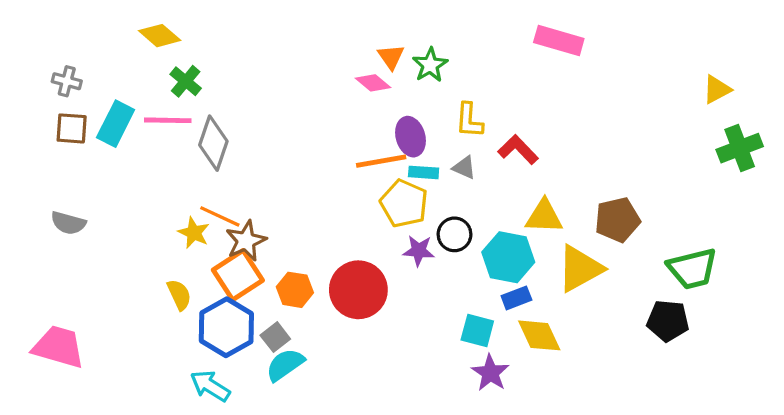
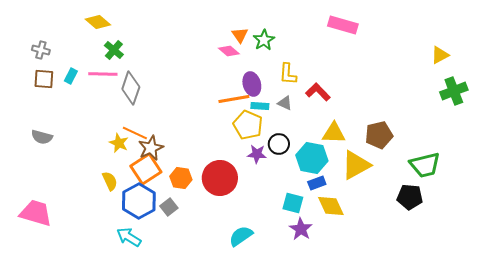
cyan rectangle: (116, 124) -> (71, 76), size x0.6
cyan semicircle: (285, 365) -> (241, 236), moved

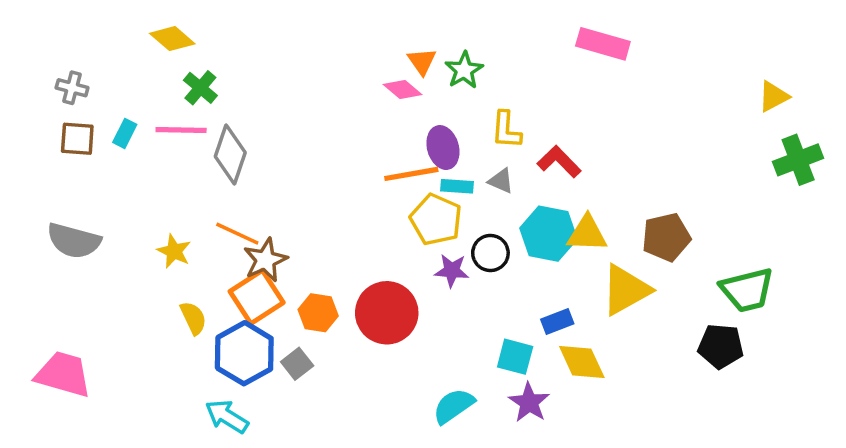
gray semicircle: (42, 137) -> (74, 241), size x1.4
yellow star: (119, 143) -> (174, 251), moved
cyan hexagon: (312, 158) -> (548, 234), moved
cyan semicircle: (241, 236) -> (454, 406), moved

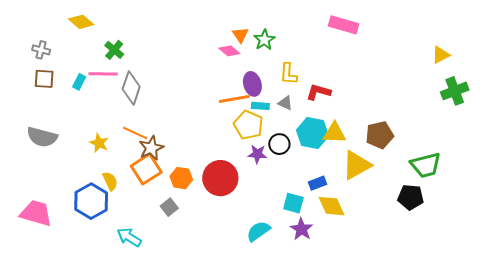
yellow diamond: (172, 39) -> (81, 22), moved
cyan rectangle: (125, 133) -> (79, 82), moved
red L-shape: (559, 162) -> (318, 92), turned -30
blue hexagon: (244, 353) -> (91, 201), moved

